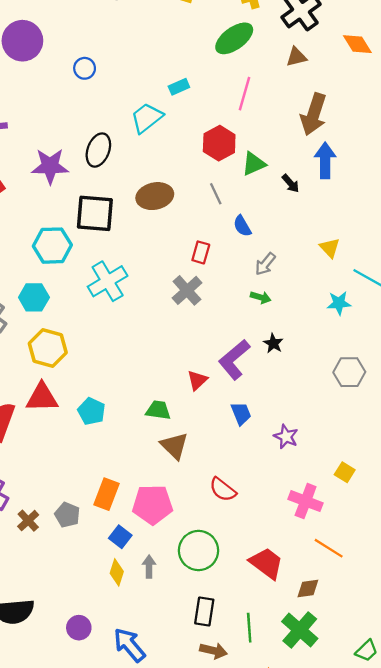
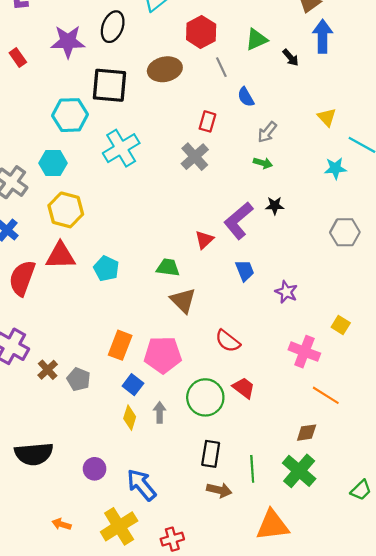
red hexagon: (219, 143) -> (201, 32), moved
black star: (273, 343) -> (275, 206), turned -30
gray pentagon: (67, 515) -> (79, 379), moved
red trapezoid: (266, 563) -> (244, 388), moved, size x0.7

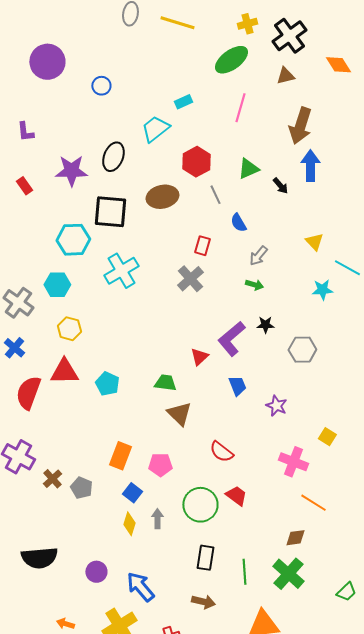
yellow hexagon: (66, 210) -> (69, 329), size x0.7
gray hexagon: (345, 232) -> (302, 350), moved
pink pentagon: (163, 355) -> (160, 465), size x0.7
brown arrow: (219, 490) -> (203, 602), moved

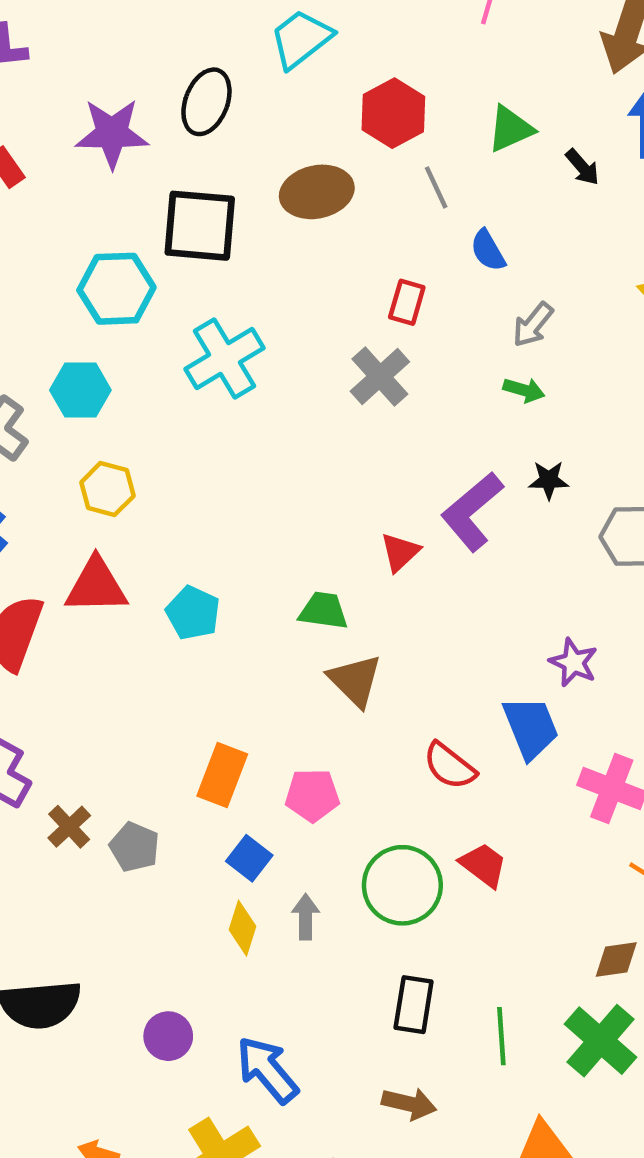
blue trapezoid: (237, 386) -> (531, 728), moved, size x1.4

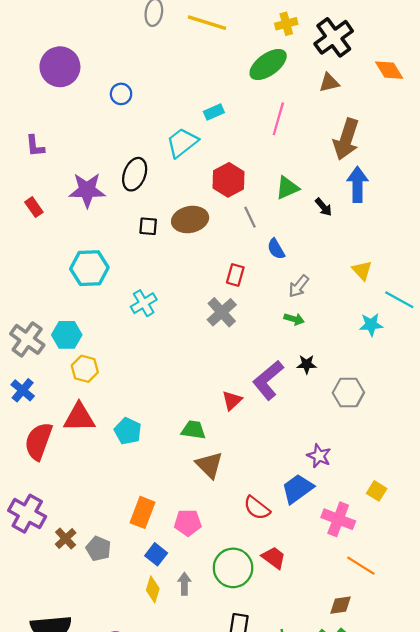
black square: (200, 226) -> (148, 226), moved, size x0.5
cyan cross: (225, 358) -> (144, 303), size x0.7
cyan hexagon: (80, 390) -> (67, 335), moved
blue trapezoid: (531, 728) -> (298, 489), turned -104

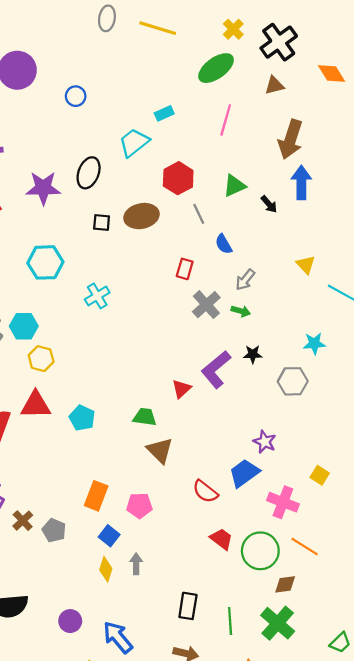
yellow cross: (286, 24) -> (233, 29), turned -30
gray cross: (222, 312) -> (206, 305), moved
cyan star: (371, 325) -> (314, 343), moved
green circle: (233, 568) -> (260, 551), moved

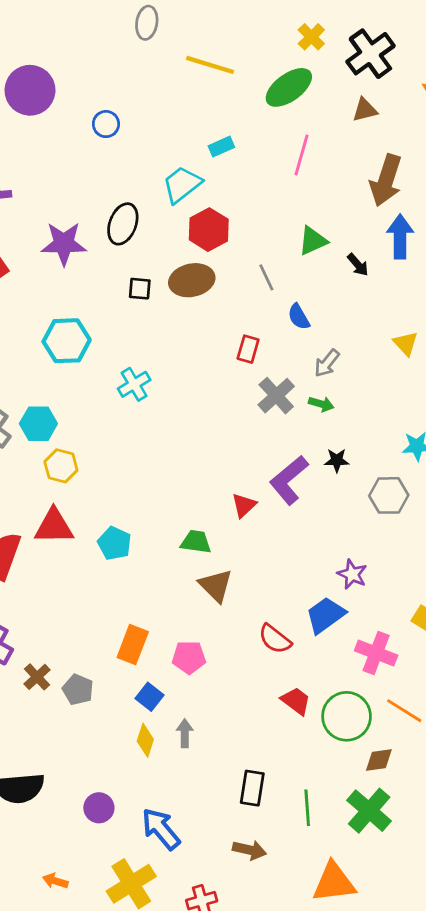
yellow line: (158, 28) -> (210, 65), moved
red hexagon: (178, 178) -> (209, 230), moved

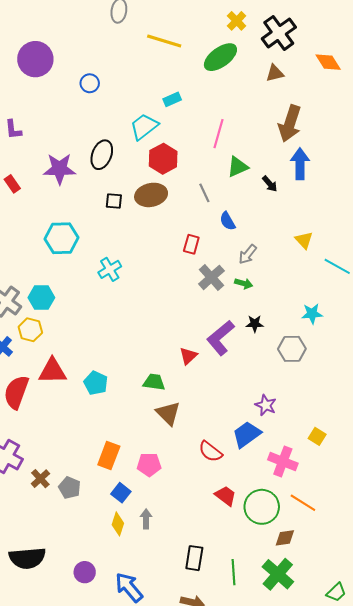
pink line: (302, 155) -> (218, 134), moved
yellow hexagon: (61, 466) -> (30, 330), moved

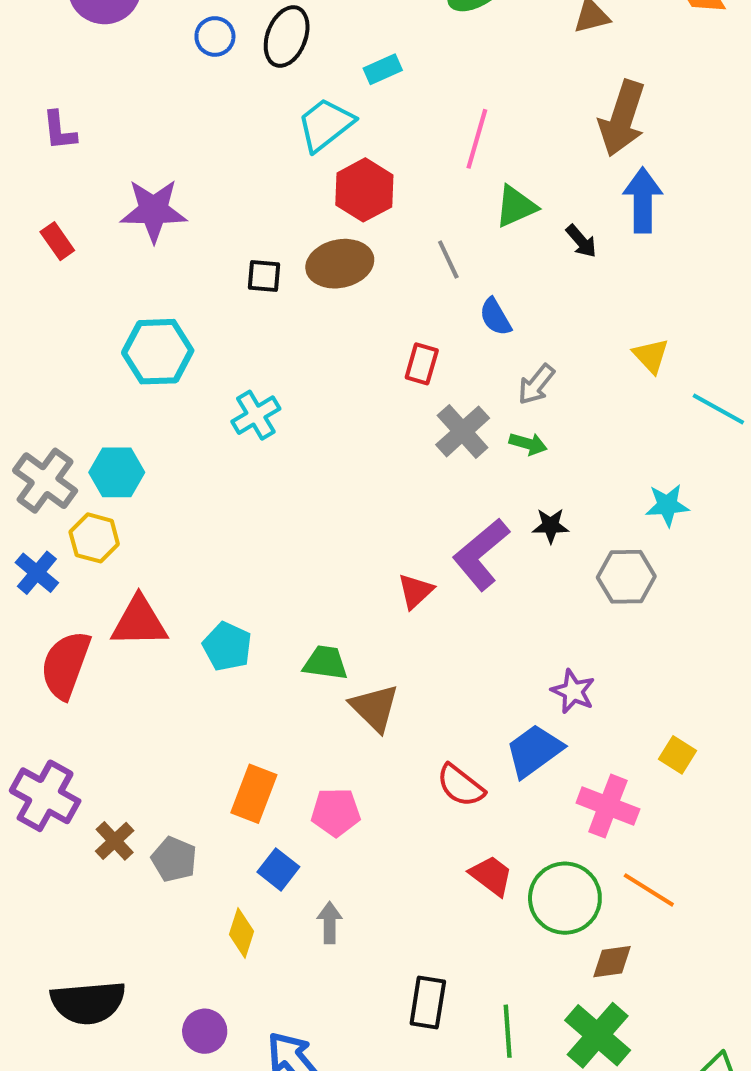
black ellipse: (102, 155) -> (287, 36), moved
green trapezoid: (154, 382) -> (325, 663), moved
yellow diamond: (118, 524) -> (242, 933), moved

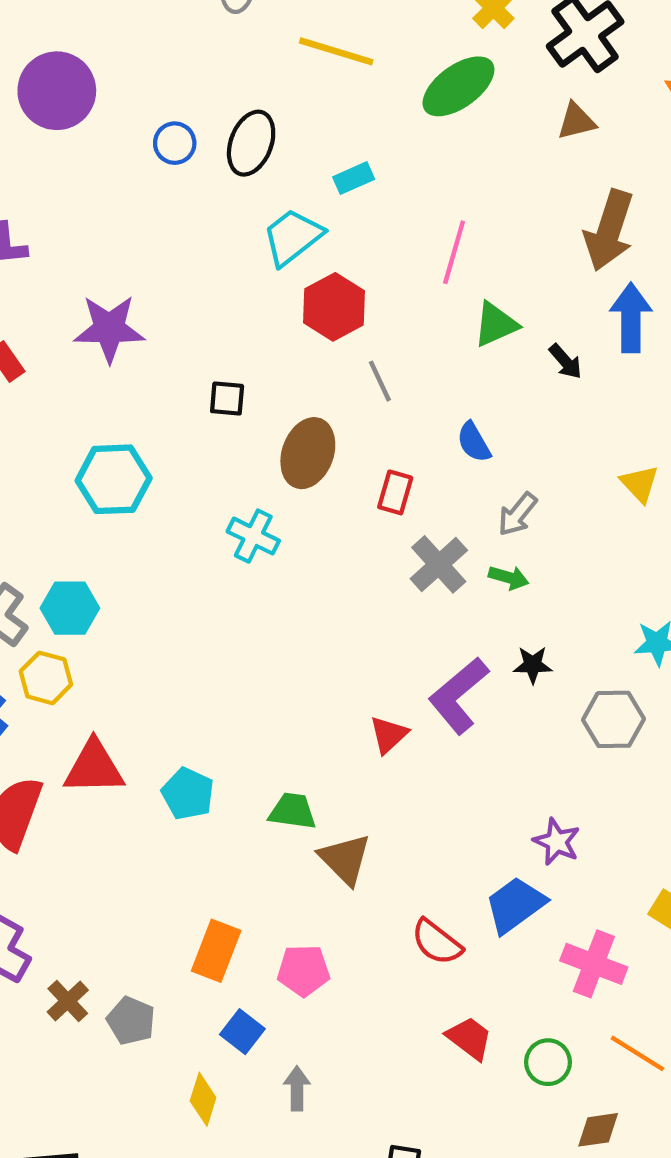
gray line: (448, 260) -> (380, 381), moved
brown ellipse: (340, 264) -> (308, 453), moved, turned -58
cyan cross: (256, 415) -> (253, 536), moved, turned -33
green circle: (565, 898) -> (548, 1062), size x0.6

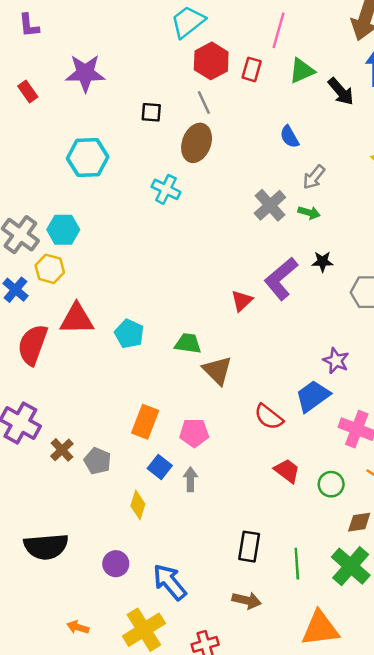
black arrow: (565, 361) -> (341, 91), size x1.4
gray line: (380, 381) -> (204, 102), moved
red rectangle: (395, 492) -> (252, 69), moved
gray arrow: (297, 1088) -> (190, 479), moved

